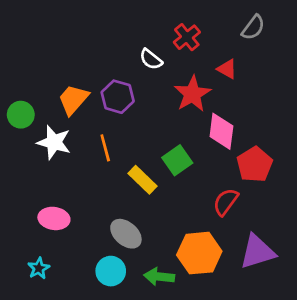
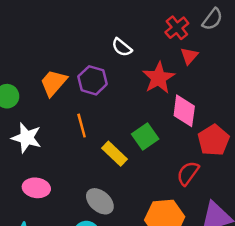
red cross: (187, 37) -> (177, 28), moved
red triangle: (227, 69) -> (189, 56), turned 42
white star: (54, 142) -> (27, 138), moved

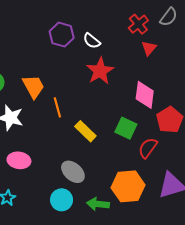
red star: (159, 78) -> (100, 71), moved
purple hexagon: (93, 80) -> (62, 35), moved
orange trapezoid: (53, 83) -> (33, 87), moved, turned 110
green square: (145, 137) -> (126, 128), moved, turned -30

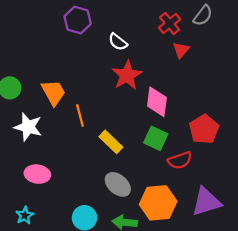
purple hexagon: (62, 35) -> (78, 20), moved
pink diamond: (145, 95) -> (157, 102), moved
red semicircle: (148, 148) -> (180, 160), turned -145
gray ellipse: (73, 172) -> (118, 184), moved

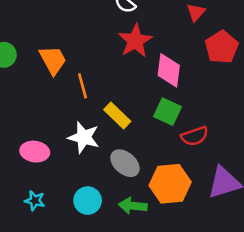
white star: (28, 127) -> (84, 137), moved
red pentagon: (204, 129) -> (222, 47), moved
cyan star: (25, 215) -> (35, 201), moved, turned -30

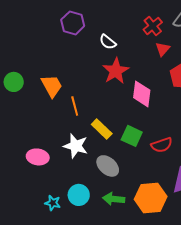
green square: (168, 112) -> (132, 136), moved
orange hexagon: (170, 184) -> (151, 198), moved
cyan star: (35, 201) -> (53, 203), moved

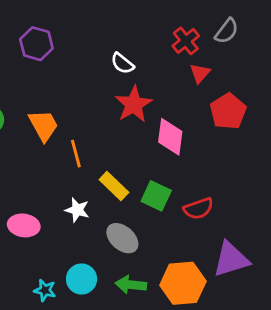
purple hexagon: (73, 23) -> (36, 44), moved
white star: (76, 146) -> (77, 210), size x0.7

